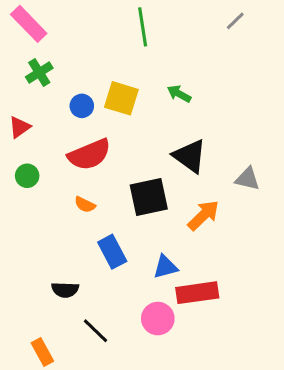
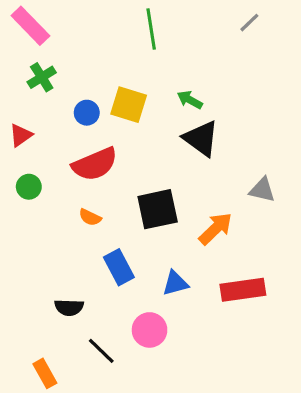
black triangle: (190, 156) -> (201, 138), moved
red rectangle: (197, 293) -> (243, 290), moved
pink circle: (158, 319) -> (150, 330), moved

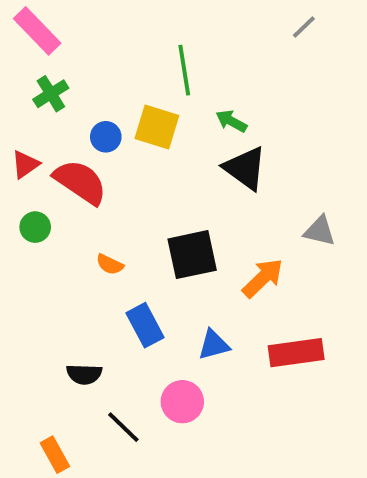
green line: (151, 29) -> (184, 70), moved
red semicircle: (95, 164) -> (80, 182), moved, turned -123

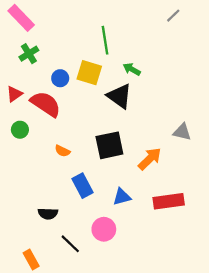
black triangle: (245, 168) -> (119, 96), moved

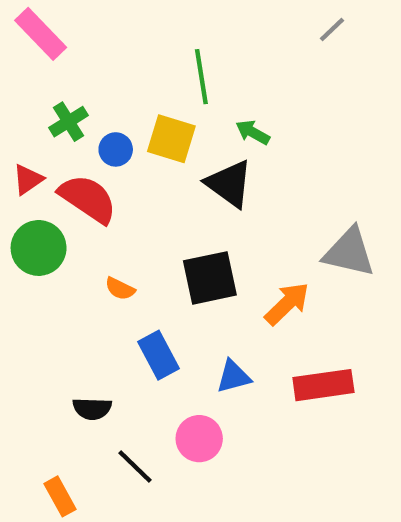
green cross: (29, 54) -> (69, 122), moved
green circle: (20, 130) -> (39, 248), size x1.6
gray triangle: (182, 132) -> (349, 252), size x1.5

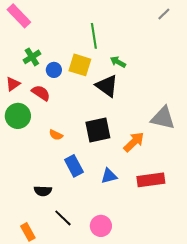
gray line: (332, 30) -> (164, 14), moved
red semicircle: (88, 199) -> (41, 93), size x0.7
pink circle: (199, 439) -> (101, 226), moved

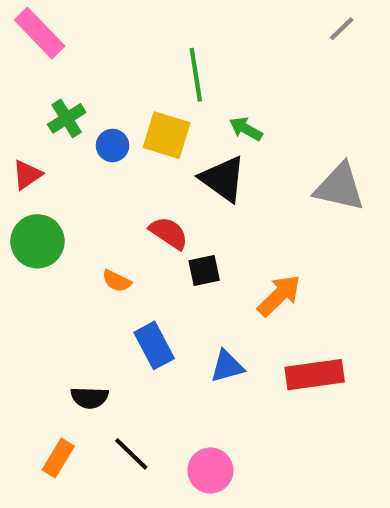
red semicircle: (41, 93) -> (169, 233), moved
gray triangle: (163, 118) -> (340, 187), moved
black square: (98, 130) -> (204, 270), size x0.6
orange rectangle: (28, 232) -> (58, 458), moved, turned 60

